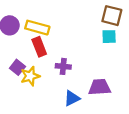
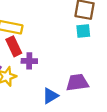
purple cross: (63, 66) -> (29, 61), moved

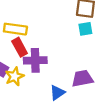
purple cross: (29, 61) -> (35, 60), size x1.5

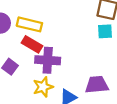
red rectangle: (20, 47) -> (32, 44), turned -36
yellow star: (15, 76) -> (43, 87), moved

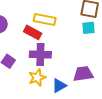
yellow rectangle: (29, 24) -> (45, 20), moved
red rectangle: (32, 44) -> (33, 32), moved

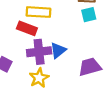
blue triangle: (59, 86) -> (58, 50), moved

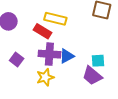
cyan square: (89, 15) -> (98, 61), moved
purple trapezoid: (90, 67) -> (92, 76), turned -135

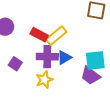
yellow rectangle: (55, 19) -> (56, 36), moved, turned -50
cyan square: (98, 61) -> (95, 60), size x1.5

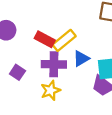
blue triangle: (64, 58) -> (81, 59), moved

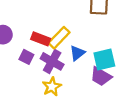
purple cross: (54, 64) -> (52, 61), turned 35
purple square: (17, 72) -> (26, 57), moved

